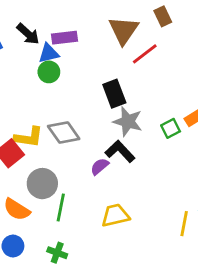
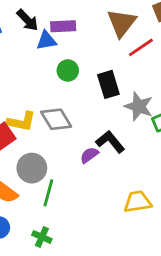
green circle: (49, 72) -> (68, 70), moved
gray star: (128, 121) -> (139, 106), moved
yellow trapezoid: (115, 215) -> (138, 202), moved

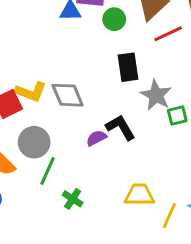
green circle: (68, 70) -> (114, 19), moved
green cross: (42, 237) -> (73, 199), moved

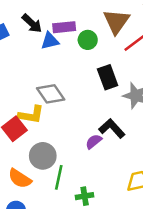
gray diamond: (68, 95) -> (51, 94), moved
green cross: (73, 199) -> (85, 196), turned -30

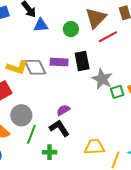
purple rectangle: (64, 27) -> (59, 62), moved
yellow L-shape: (31, 115) -> (17, 67), moved
black L-shape: (112, 128) -> (59, 128), moved

